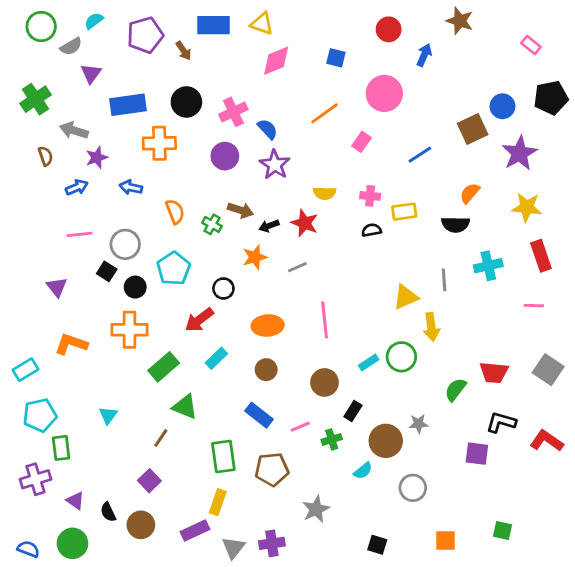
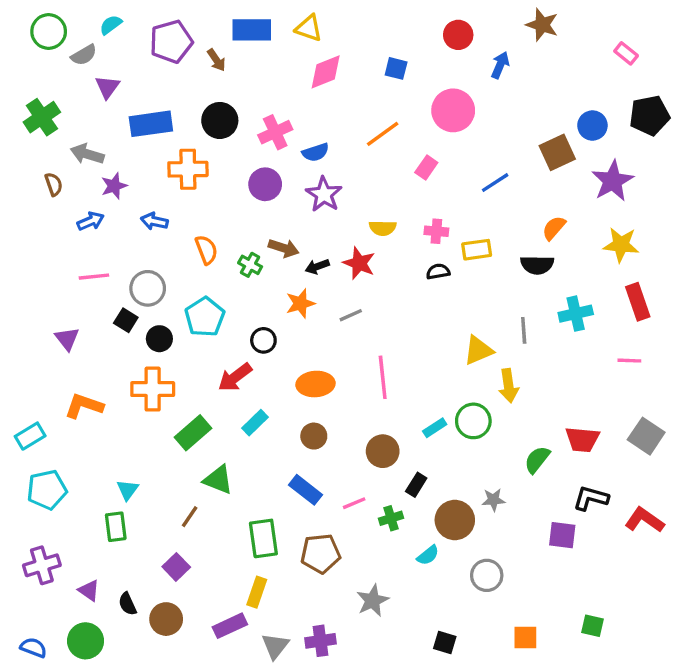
blue semicircle: (268, 129) -> (315, 152), turned 115
green rectangle: (61, 448) -> (116, 527), moved

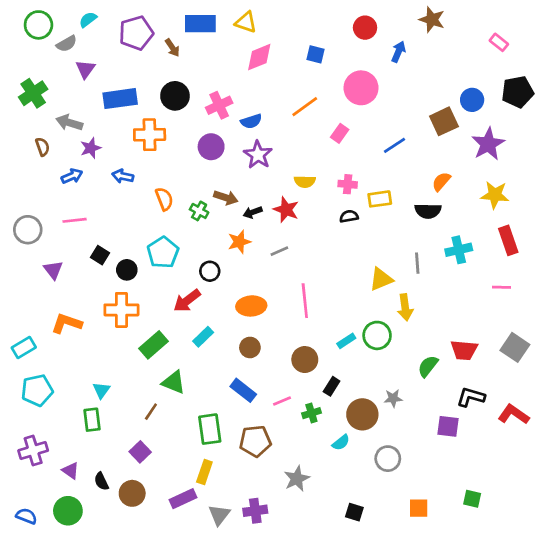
gray circle: (148, 288) -> (28, 230), moved

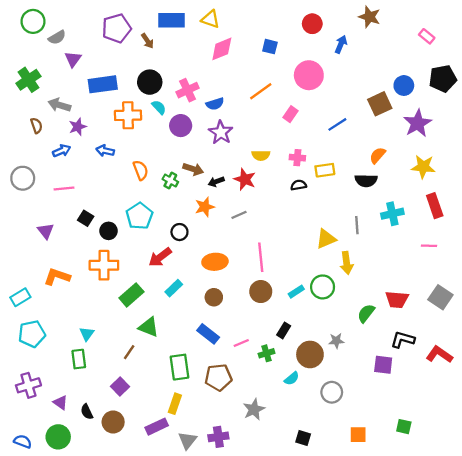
cyan semicircle: (88, 20) -> (159, 107), moved, turned 84
gray circle: (28, 230) -> (23, 178), moved
brown circle: (305, 360) -> (261, 292), moved

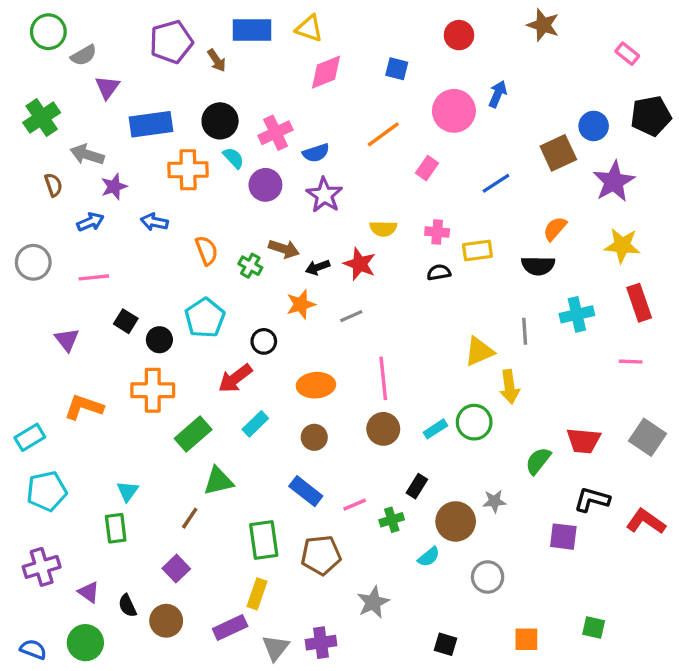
blue arrow: (341, 44) -> (498, 94), moved
green triangle: (149, 327) -> (218, 481), turned -35

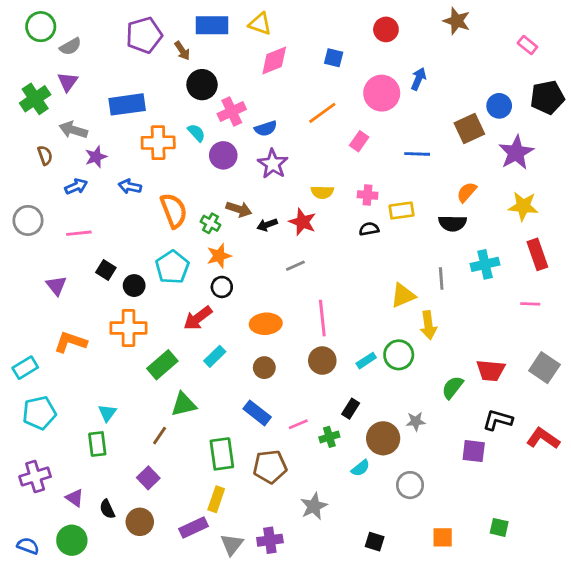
purple triangle: (107, 87) -> (68, 82), moved
black circle: (220, 121) -> (202, 85), moved
blue line: (496, 183) -> (417, 154), turned 35
orange semicircle: (207, 251) -> (174, 211), size x1.4
orange star: (301, 304) -> (219, 256), moved

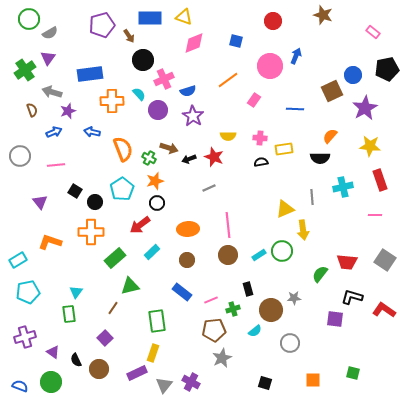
black rectangle: (351, 409) -> (248, 289), turned -48
brown pentagon: (270, 467) -> (214, 330), moved
purple cross: (270, 540) -> (191, 382), turned 36

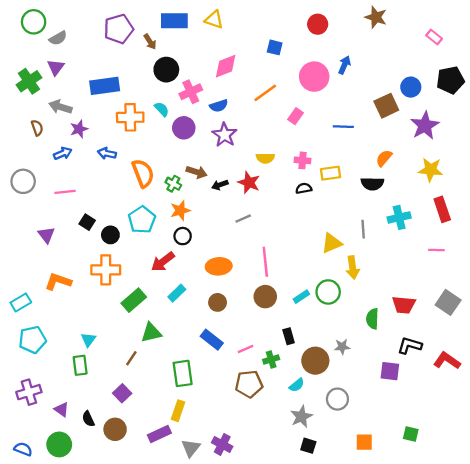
pink diamond: (194, 43) -> (226, 66), moved
green semicircle: (320, 274) -> (372, 319), turned -36
gray star: (222, 358) -> (301, 417), moved

